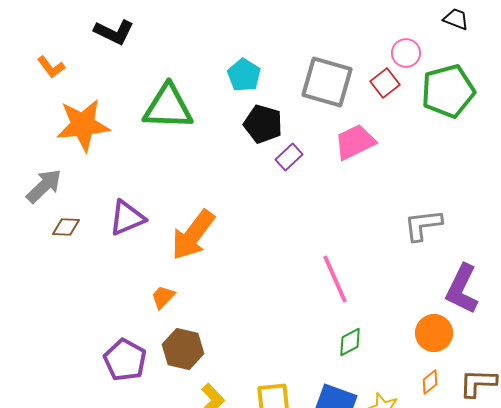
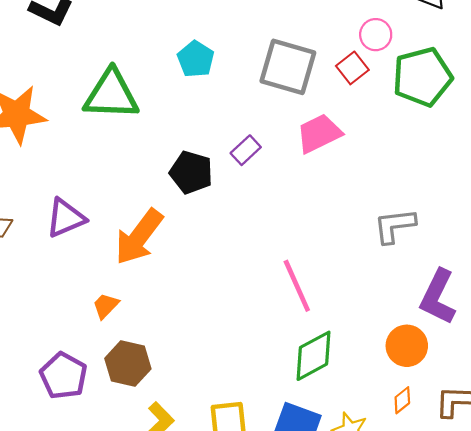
black pentagon: (263, 124) -> (191, 172), moved
green diamond: (350, 342) -> (313, 356), size x1.6

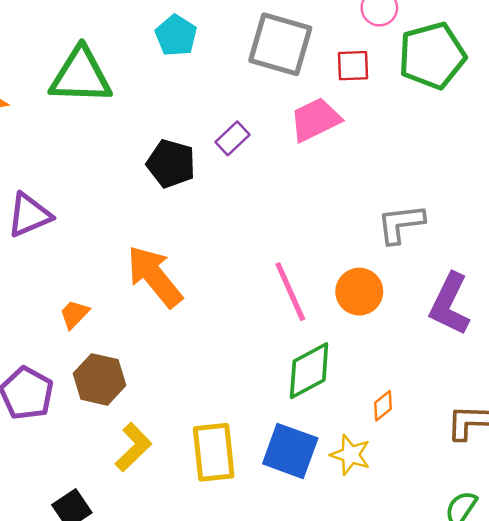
red square: (352, 68) -> (353, 66), moved, turned 36
orange arrow: (139, 237) -> (155, 277), moved, turned 104
orange circle: (407, 346) -> (359, 292), moved
orange diamond: (402, 400) -> (383, 406), moved

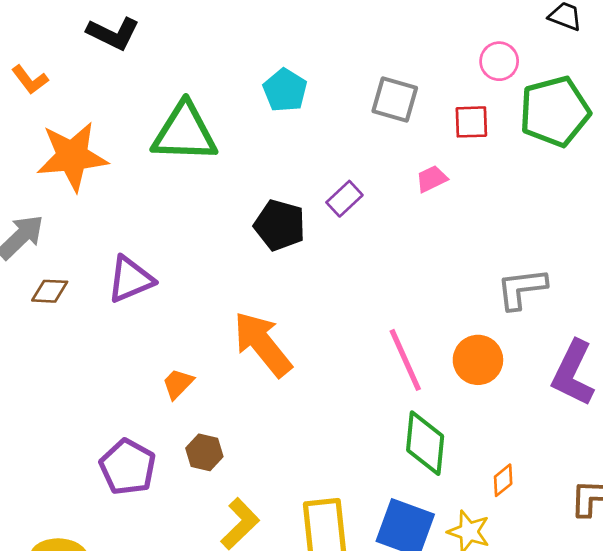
gray square: (280, 44) -> (395, 100), size x0.7
pink trapezoid: (315, 120) -> (432, 179), size x0.6
green diamond: (309, 371) -> (425, 443), turned -56
brown hexagon: (99, 379) -> (204, 452), size x0.7

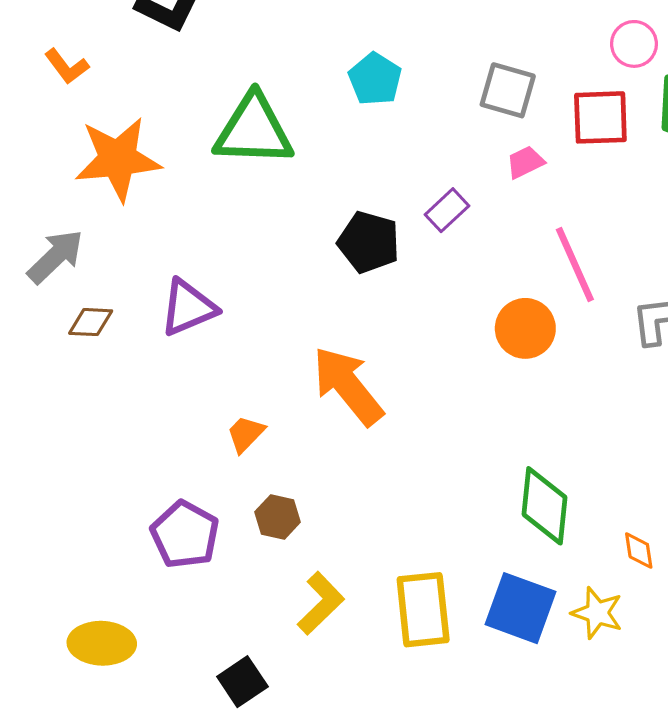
red square: (471, 122) -> (600, 117), size x1.4
pink trapezoid: (432, 179) -> (525, 162), moved
pink line: (405, 360) -> (575, 264), moved
orange circle: (478, 360) -> (525, 328), moved
orange diamond: (503, 480) -> (639, 551), turned -60

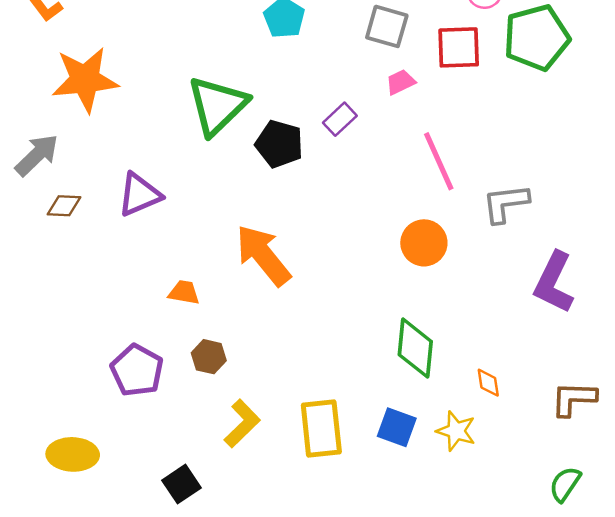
green triangle: (254, 130) -> (217, 106), moved, turned -46
orange circle: (525, 328) -> (424, 243), moved
orange trapezoid: (246, 434) -> (184, 292), turned 56
blue square: (521, 608) -> (397, 427), size x0.7

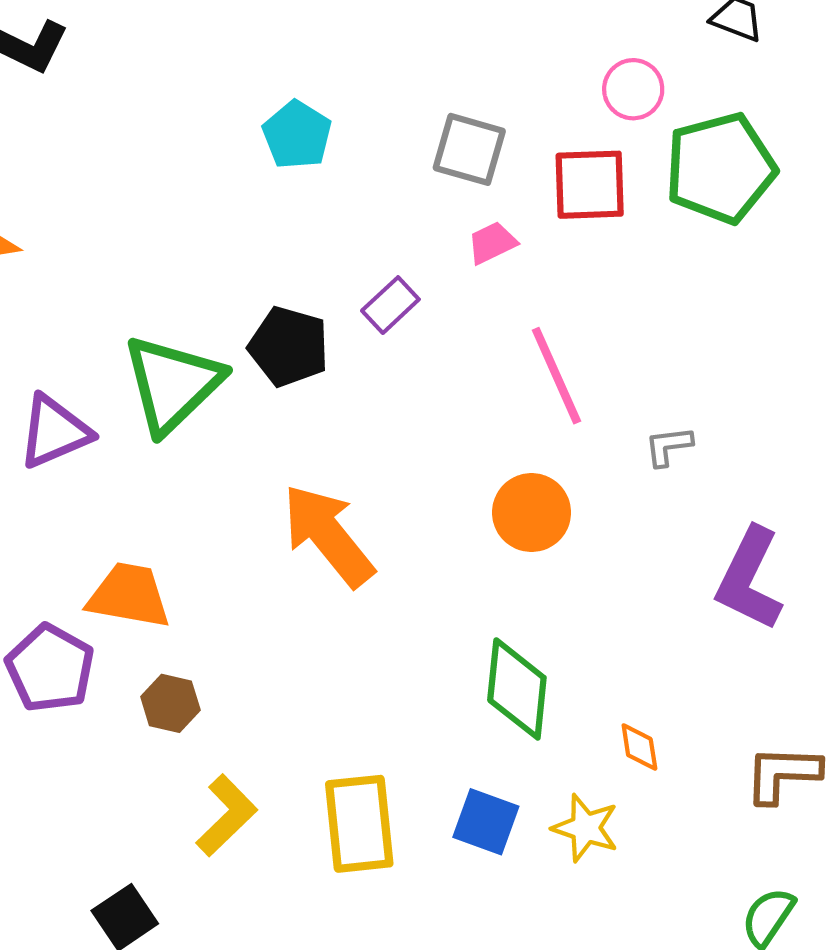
green triangle: (217, 106) -> (173, 384), moved
gray L-shape: (506, 203) -> (668, 446), size x0.6
orange arrow: (263, 255) -> (328, 535), moved
orange trapezoid: (184, 292) -> (129, 596), size x1.6
purple pentagon: (137, 370) -> (50, 668), moved

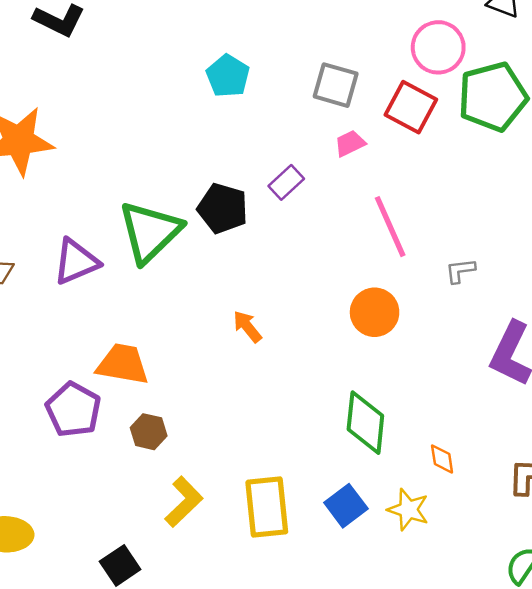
pink circle: (633, 89) -> (438, 47), size x1.4
red square: (590, 185) -> (411, 107), turned 30
orange arrow: (328, 535) -> (247, 327), size x0.5
blue square: (486, 822) -> (346, 506), turned 33

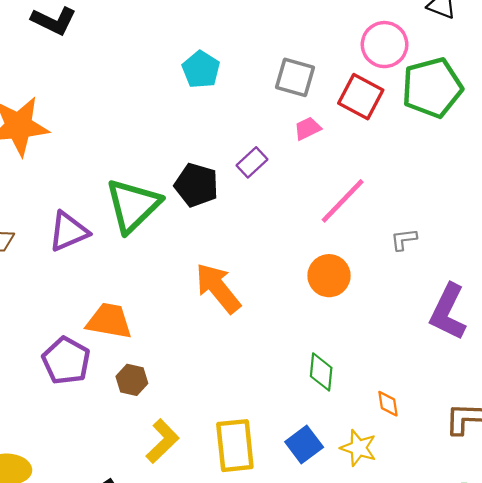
pink line: (390, 227) -> (343, 201), turned 68
orange arrow: (247, 327) -> (218, 288), size x1.8
green diamond: (365, 423) -> (321, 372), size x0.7

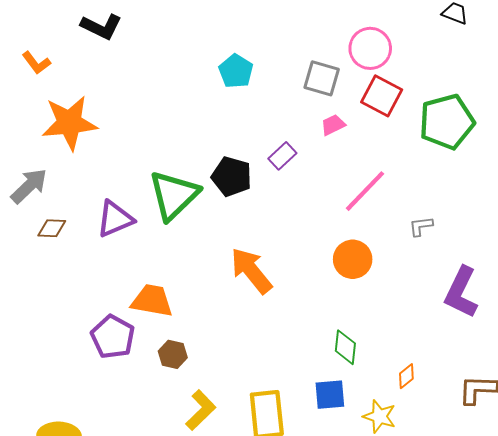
pink circle: (385, 45) -> (370, 48), moved
green pentagon: (432, 88) -> (447, 122), moved
orange diamond: (388, 404) -> (406, 376), turned 60
blue square: (304, 444) -> (330, 395), moved, turned 32

